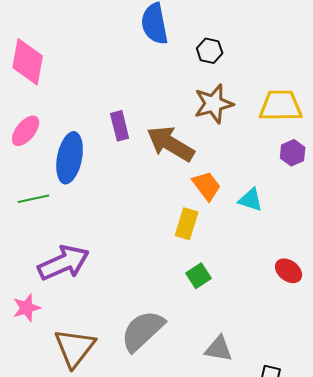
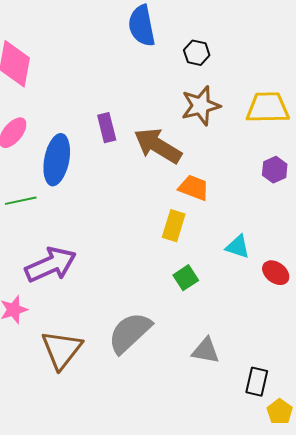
purple hexagon: (293, 153) -> (275, 170), moved
orange trapezoid: (207, 186) -> (194, 188), turned -32
cyan triangle: (251, 200) -> (238, 247), moved

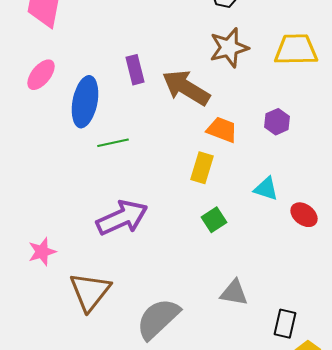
purple hexagon: (275, 170) -> (277, 122), moved
green line: (21, 201) -> (113, 143), moved
purple arrow: (51, 265) -> (122, 218), moved
gray semicircle: (130, 333) -> (158, 319), moved

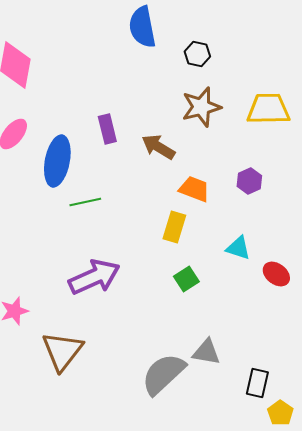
brown arrow: (186, 88) -> (158, 147), size x0.7
gray semicircle: (158, 319) -> (163, 374), moved

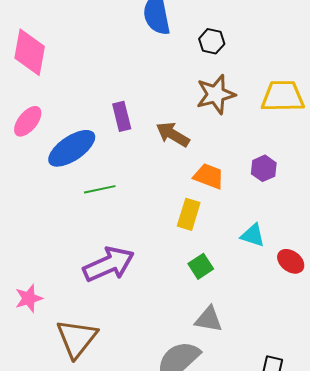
blue ellipse: (57, 161) -> (72, 148), turned 45
gray triangle: (206, 352) -> (209, 319), moved

